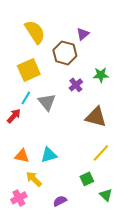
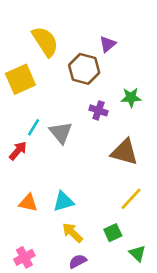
yellow square: (29, 70) -> (20, 79), moved
purple cross: (76, 85) -> (98, 110), turned -32
yellow arrow: (34, 179) -> (72, 233), moved

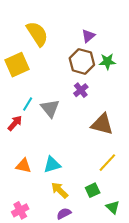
brown hexagon: (84, 69) -> (82, 61), moved
green star: (131, 97) -> (107, 61), moved
purple cross: (98, 110) -> (81, 90), turned 32

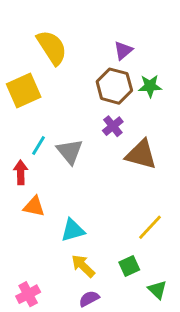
red arrow: (15, 123) -> (21, 172), turned -42
brown triangle: (102, 124) -> (141, 154), moved
orange triangle: (23, 166) -> (34, 206), moved

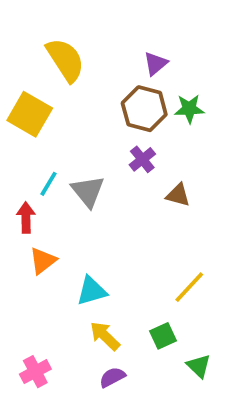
yellow square: (24, 91) -> (30, 114), turned -36
brown triangle: (141, 154) -> (178, 195), size x0.6
orange triangle: (34, 206) -> (43, 261), turned -50

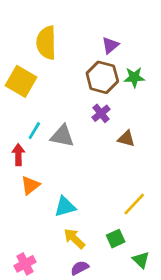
yellow semicircle: (65, 60) -> (46, 43), turned -148
gray triangle: (88, 191) -> (62, 136), turned -40

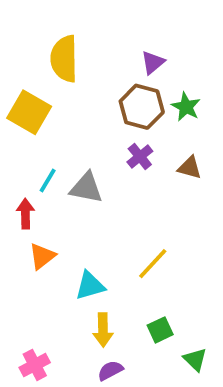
green star: (134, 77) -> (186, 107), turned 30
brown triangle: (126, 139) -> (190, 168), moved
yellow line: (134, 204) -> (153, 264), moved
yellow arrow: (74, 239) -> (103, 330), turned -135

